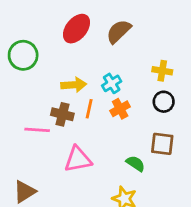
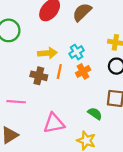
pink line: (37, 130) -> (16, 102), moved
pink triangle: (78, 159) -> (54, 123), moved

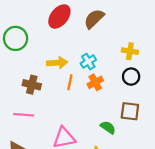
brown cross: (39, 76) -> (32, 85), moved

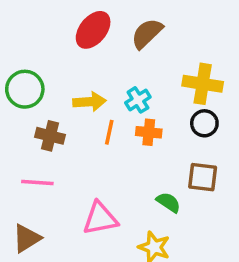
green circle: (16, 38) -> (25, 89), moved
yellow cross: (130, 51) -> (203, 84), size x1.5
orange cross: (95, 82) -> (149, 132), turned 35

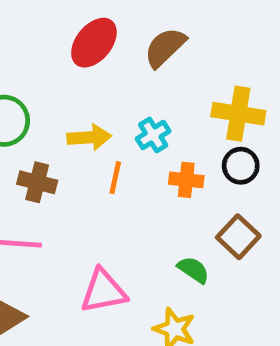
orange cross: (149, 132) -> (186, 180), moved
brown square: (203, 177) -> (238, 237), turned 36

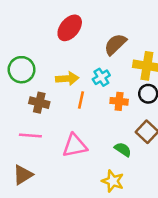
brown semicircle: (165, 47) -> (115, 44), moved
pink triangle: (103, 291) -> (75, 146), moved

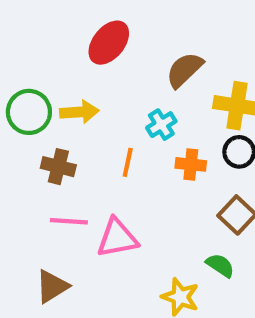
yellow arrow: (67, 79) -> (79, 112), moved
pink line: (30, 136) -> (69, 221), moved
green semicircle: (123, 149) -> (220, 265), moved
brown triangle: (23, 175) -> (52, 286), moved

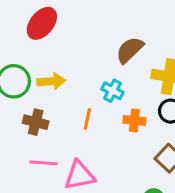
red ellipse: (109, 43) -> (42, 23), moved
cyan cross: (161, 125) -> (112, 91), turned -30

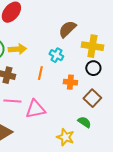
orange cross: (134, 121) -> (70, 82), moved

